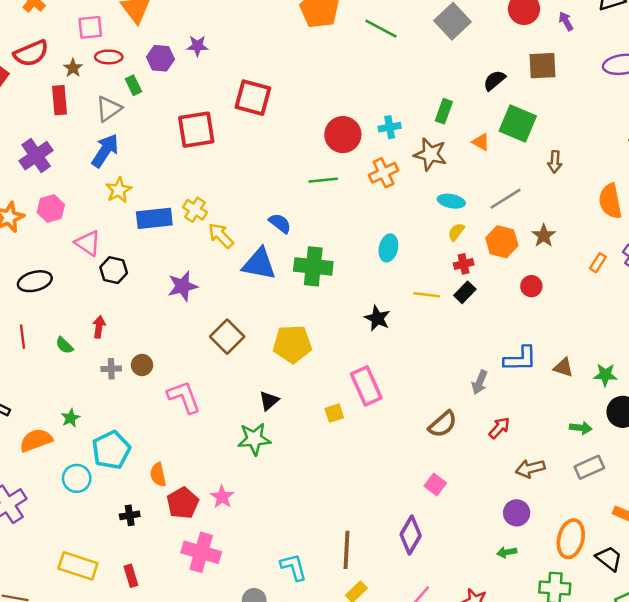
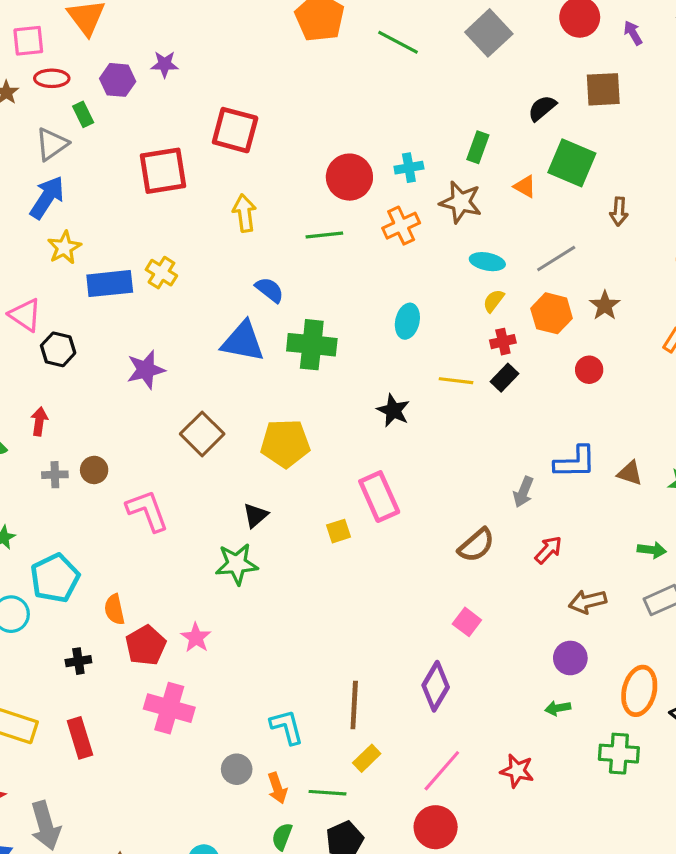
yellow arrow: (221, 236) -> (244, 213), moved, turned 36
red rectangle: (131, 576) -> (80, 738), size x1.4

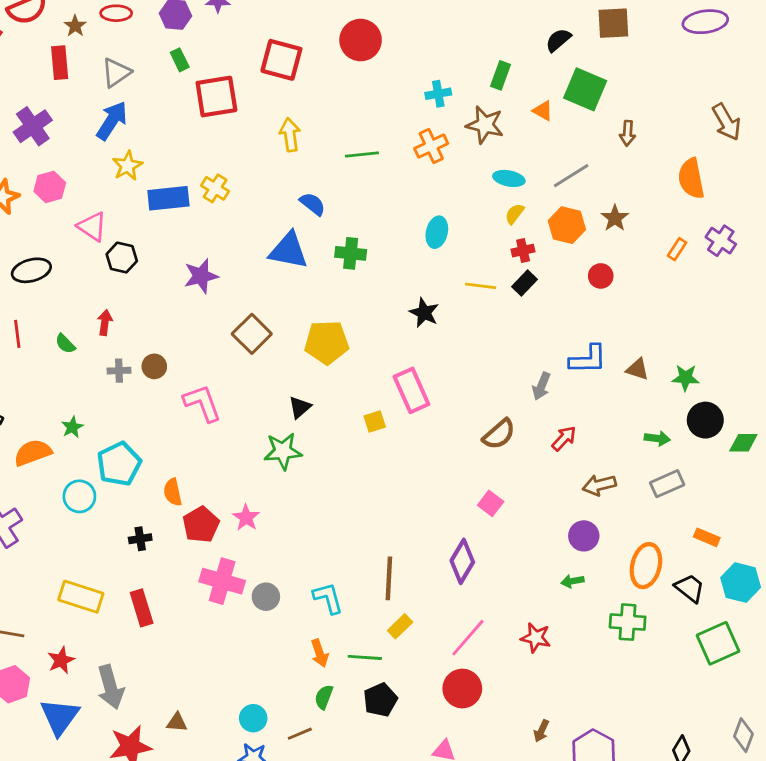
green rectangle: (83, 114) -> (180, 60), moved
red circle: (349, 177) -> (361, 40), moved
green cross: (312, 345) -> (351, 253), size x0.7
gray circle: (237, 769) -> (266, 597), moved

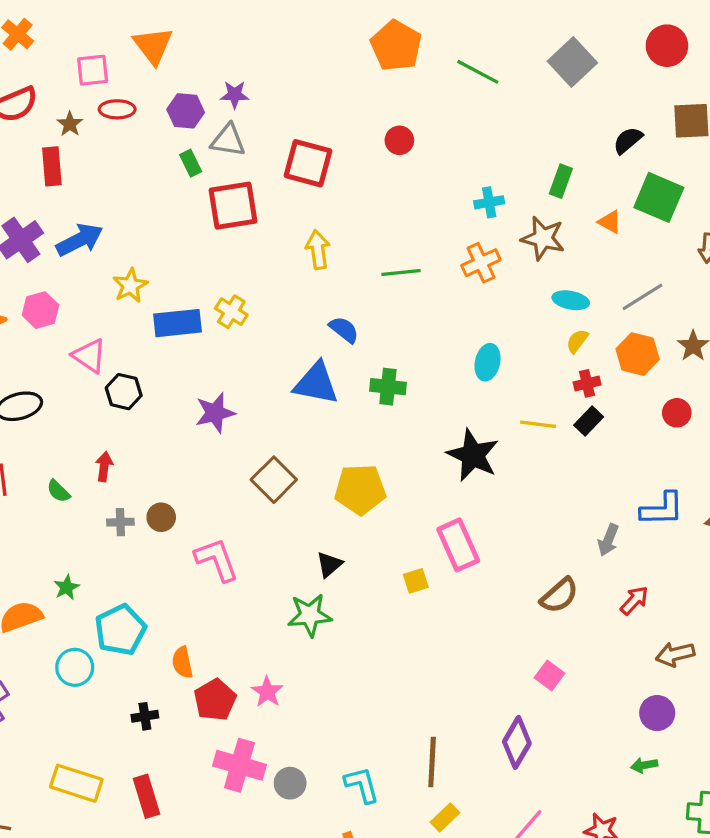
red circle: (361, 40) -> (399, 140), size x0.6
gray triangle: (116, 73) -> (228, 140), moved, turned 44
blue arrow: (112, 121) -> (80, 240), moved, turned 30
black star: (424, 313) -> (473, 455), size x1.5

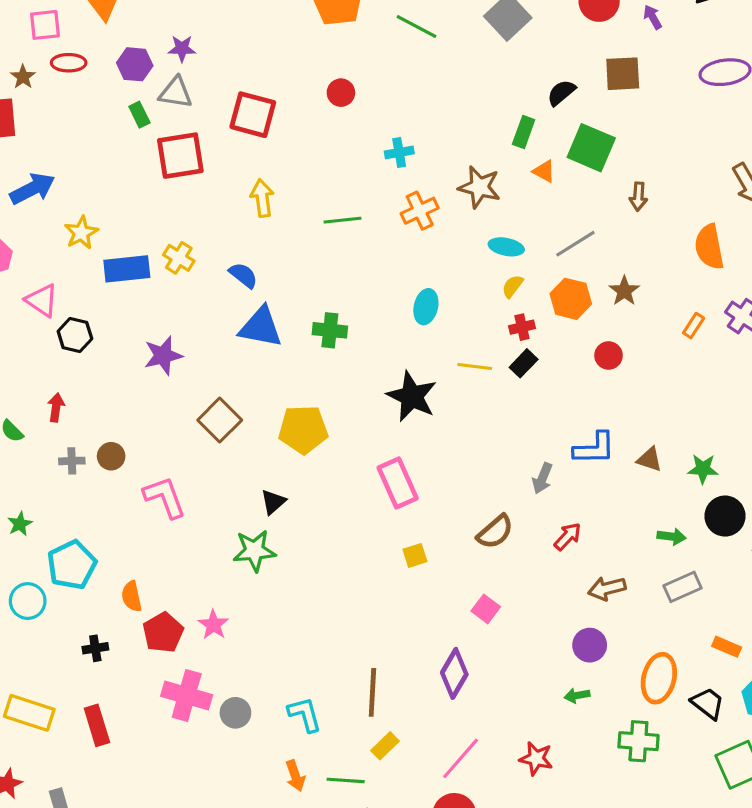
green rectangle: (561, 181) -> (524, 132), moved
cyan cross: (489, 202) -> (399, 152), moved
blue semicircle: (344, 330) -> (243, 275), moved
yellow square: (416, 581) -> (415, 555), moved

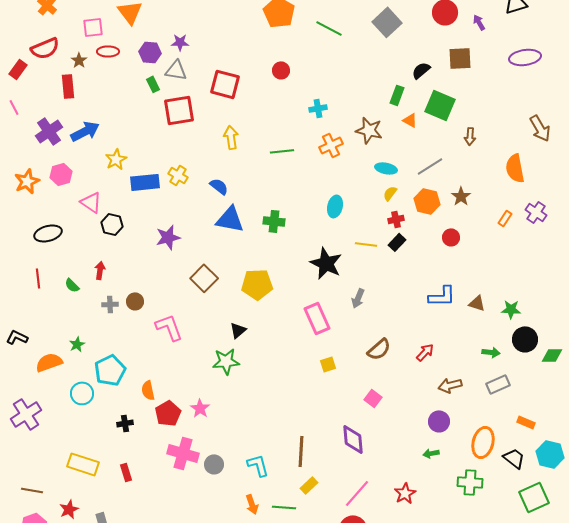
gray arrow: (542, 478) -> (358, 298), moved
purple diamond: (454, 673) -> (353, 439), turned -36
red rectangle: (97, 725) -> (126, 472), size x0.7
red star: (536, 758) -> (405, 493), turned 30

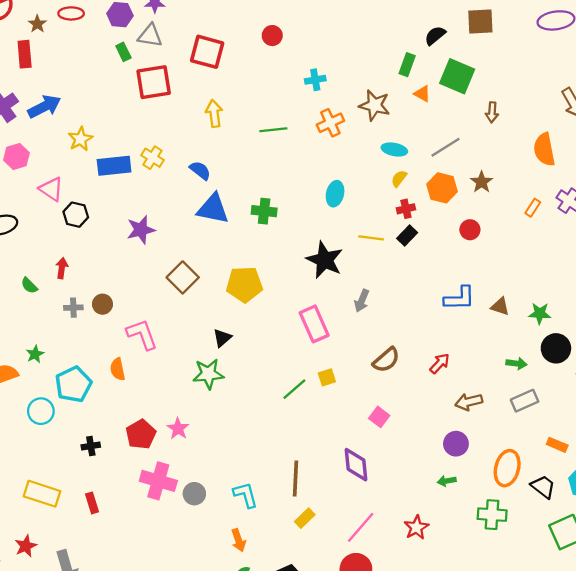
orange semicircle: (148, 390) -> (118, 369), moved
green line: (284, 507) -> (294, 389), moved, turned -45

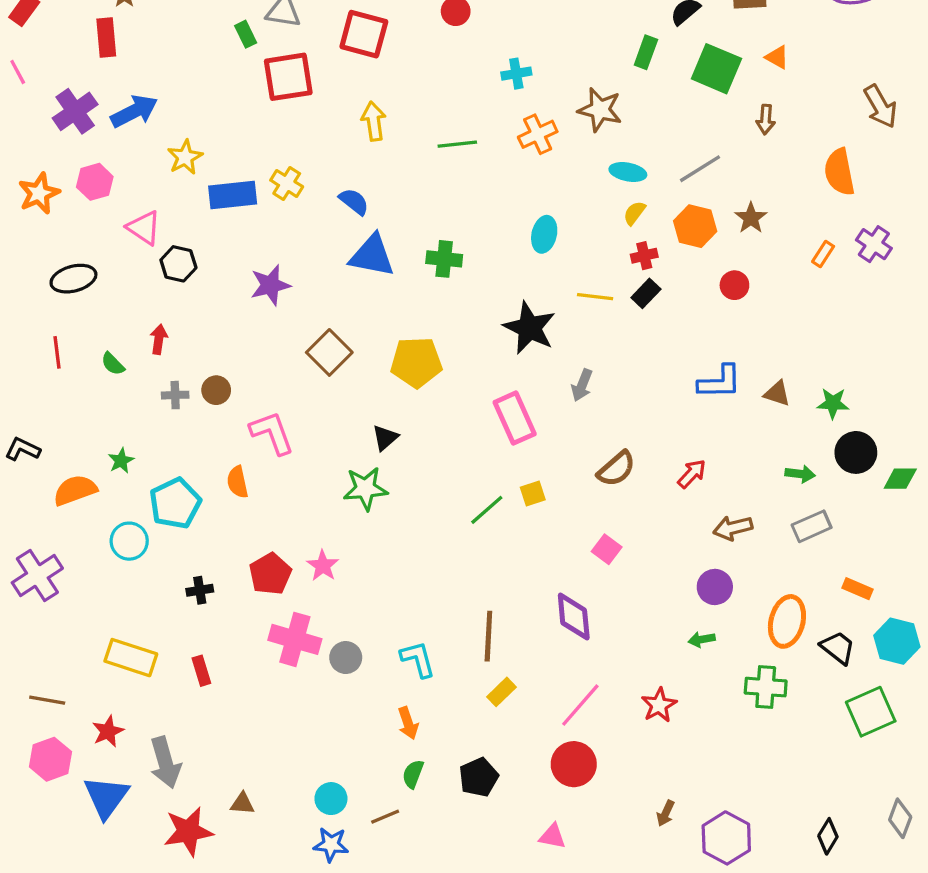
orange triangle: (422, 94) -> (777, 57), moved

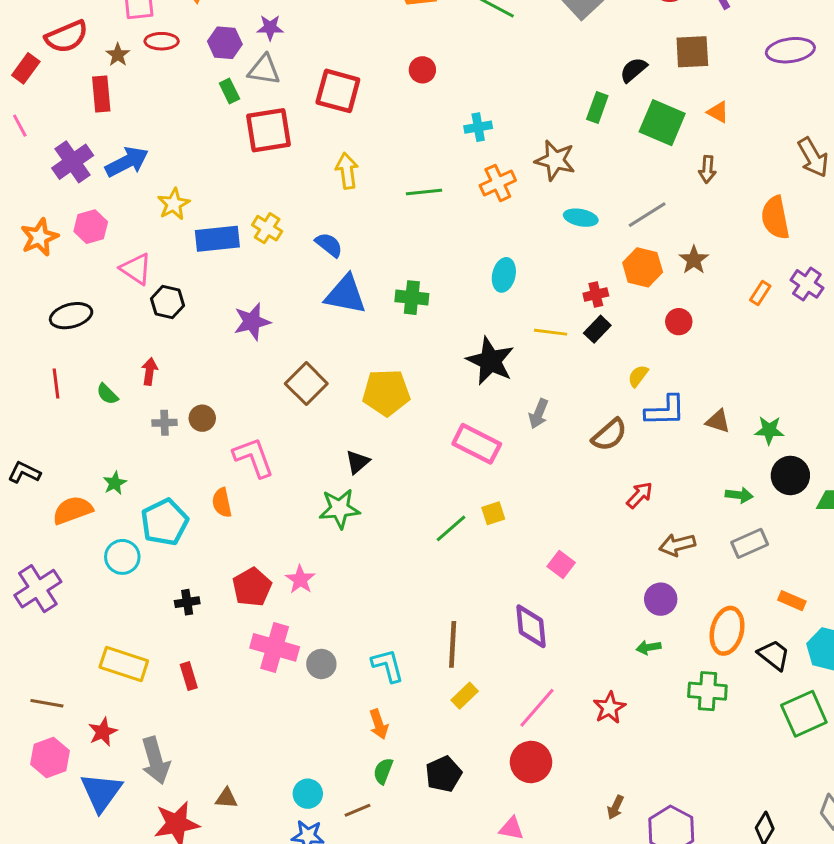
yellow semicircle: (634, 213) -> (638, 376), moved
pink rectangle: (515, 418) -> (477, 444), turned -39
brown semicircle: (616, 469) -> (609, 435), moved

